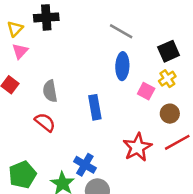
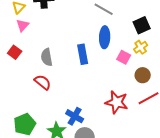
blue rectangle: (95, 107) -> (83, 54), moved
red star: (137, 147) -> (117, 102), turned -30

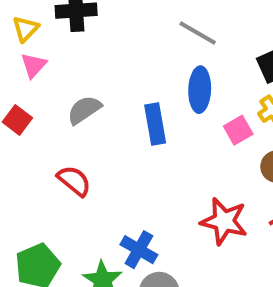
gray semicircle: (47, 57) -> (84, 110), moved, turned 66
pink square: (124, 57) -> (238, 130), turned 32

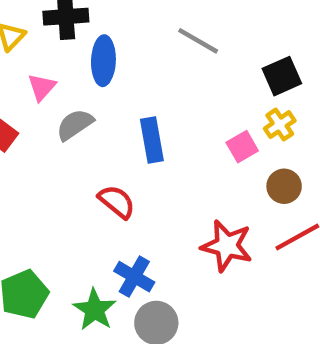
pink triangle: (34, 65) -> (42, 87), moved
blue ellipse: (200, 90) -> (103, 61), moved
red semicircle: (74, 181) -> (117, 202), moved

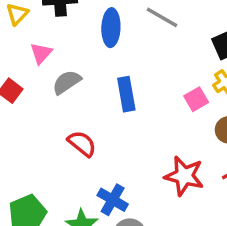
blue ellipse: (103, 61) -> (111, 28), moved
red semicircle: (117, 202) -> (82, 144), moved

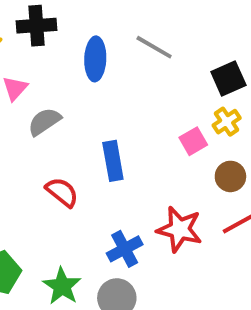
blue rectangle: (126, 94) -> (113, 161), moved
blue cross: (113, 200) -> (125, 249), moved, turned 32

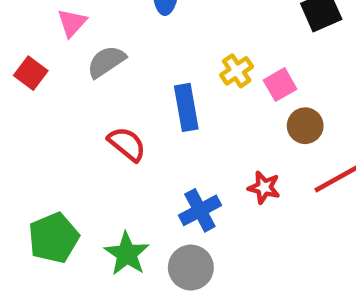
yellow cross: (227, 122) -> (237, 71), moved
brown circle: (230, 176) -> (305, 126), moved
red star: (180, 229) -> (264, 187), size x0.6

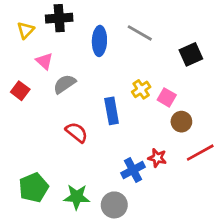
pink triangle: (72, 23) -> (44, 61), turned -30
pink square: (280, 85) -> (167, 97), turned -30
blue cross: (200, 210) -> (133, 170), moved
green star: (127, 254) -> (77, 197), turned -30

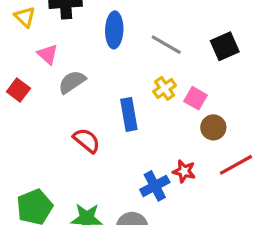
yellow triangle: (26, 30) -> (25, 17), turned -30
gray line: (140, 33) -> (166, 45), moved

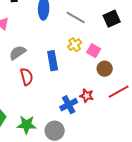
gray semicircle: (72, 82) -> (18, 53), moved
red semicircle: (87, 140) -> (27, 77), turned 36

